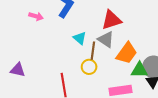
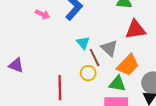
red triangle: (111, 20) -> (135, 30), moved
brown line: (93, 51) -> (95, 57), turned -42
green triangle: (139, 70) -> (117, 84), moved

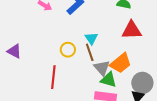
cyan triangle: (83, 43) -> (91, 38), moved
gray triangle: (109, 48) -> (102, 68), moved
yellow circle: (88, 73) -> (68, 50), moved

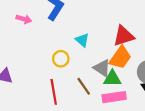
red triangle: (132, 30) -> (124, 36), moved
brown line: (90, 52) -> (84, 86), moved

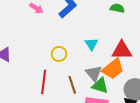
cyan triangle: (82, 40) -> (92, 44), moved

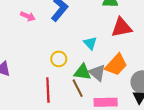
red triangle: (122, 50) -> (122, 27), moved
green triangle: (100, 86) -> (82, 72), moved

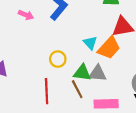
orange trapezoid: (116, 65) -> (109, 48), moved
gray triangle: (97, 73) -> (98, 73), turned -36

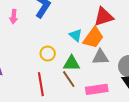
pink arrow: (26, 15) -> (14, 17), turned 80
gray triangle: (98, 73) -> (100, 57), moved

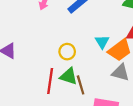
green triangle: (72, 63) -> (69, 76), moved

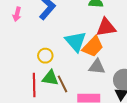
cyan triangle: (102, 42) -> (76, 42), size x1.6

